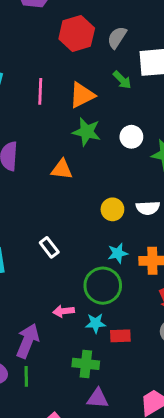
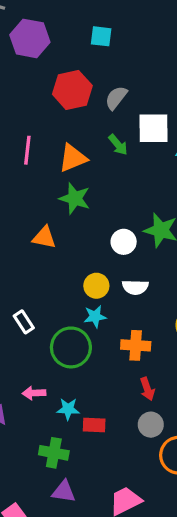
white circle: (131, 137) -> (124, 242), moved
cyan star: (118, 253) -> (95, 317), moved
green circle: (103, 286) -> (71, 347), moved

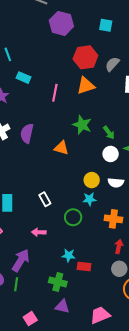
green arrow: (118, 145) -> (109, 133), moved
orange triangle: (73, 158) -> (86, 86), moved
green circle: (71, 347) -> (73, 217), size x0.7
red arrow: (147, 389) -> (119, 246), turned -152
pink arrow: (34, 393) -> (39, 232), moved

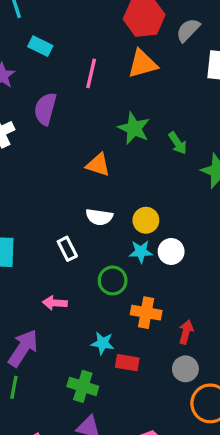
purple semicircle: (27, 133) -> (45, 109), moved
white circle: (111, 154) -> (171, 251), moved
white semicircle: (116, 183) -> (99, 217), moved
orange cross: (113, 219) -> (146, 313), moved

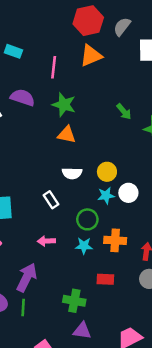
purple semicircle: (45, 109) -> (23, 97), turned 100
green star: (134, 128) -> (64, 105), moved
cyan star: (103, 343) -> (84, 246), moved

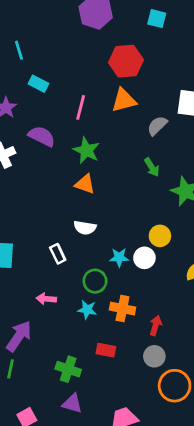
gray semicircle: (122, 27) -> (157, 126), moved
yellow circle: (107, 172) -> (160, 236), moved

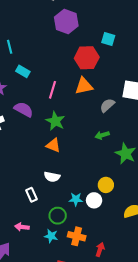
cyan square: (157, 19) -> (108, 39), moved
green arrow: (152, 167) -> (102, 135), turned 104

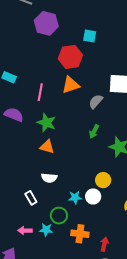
green arrow: (102, 135) -> (94, 131), turned -40
cyan star: (51, 236) -> (46, 230), moved

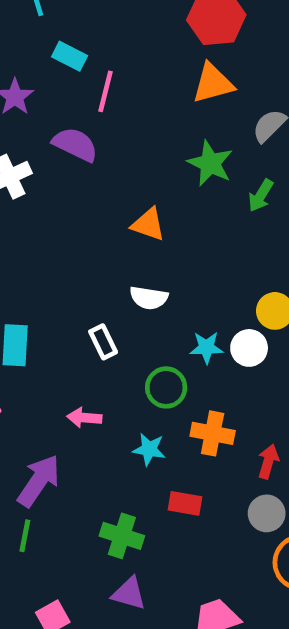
pink line: (40, 92) -> (105, 91), moved
green star: (46, 123) -> (210, 163), moved
cyan star: (46, 230) -> (149, 449), moved

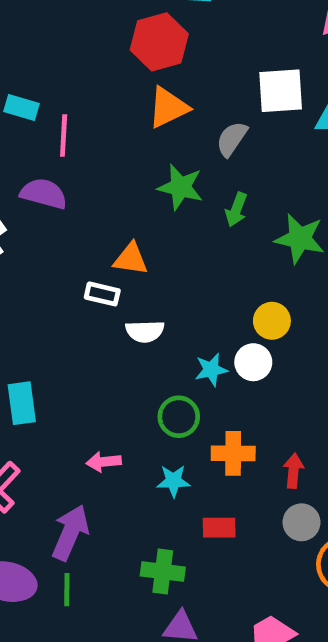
white rectangle: (103, 342) -> (102, 294), moved, turned -40

